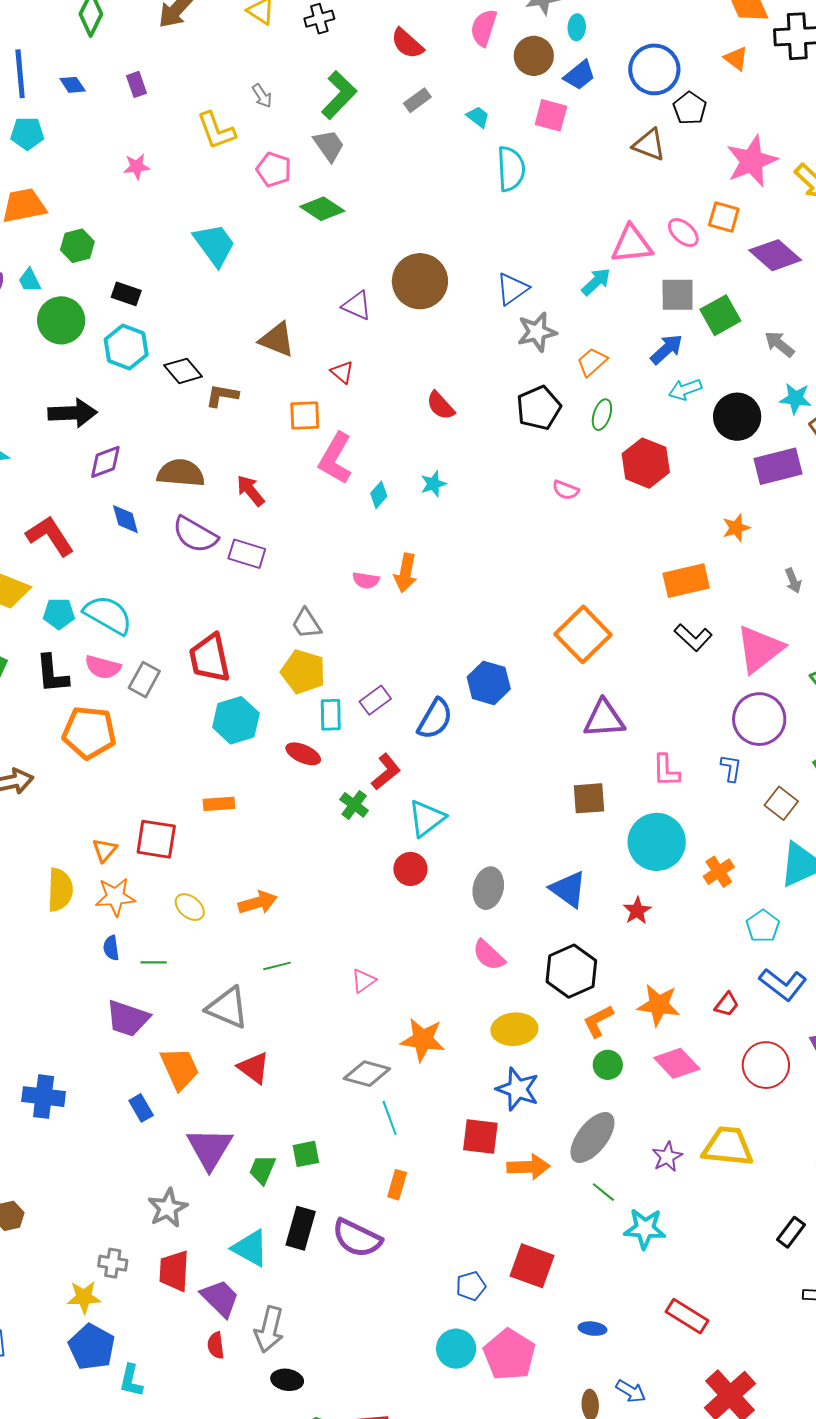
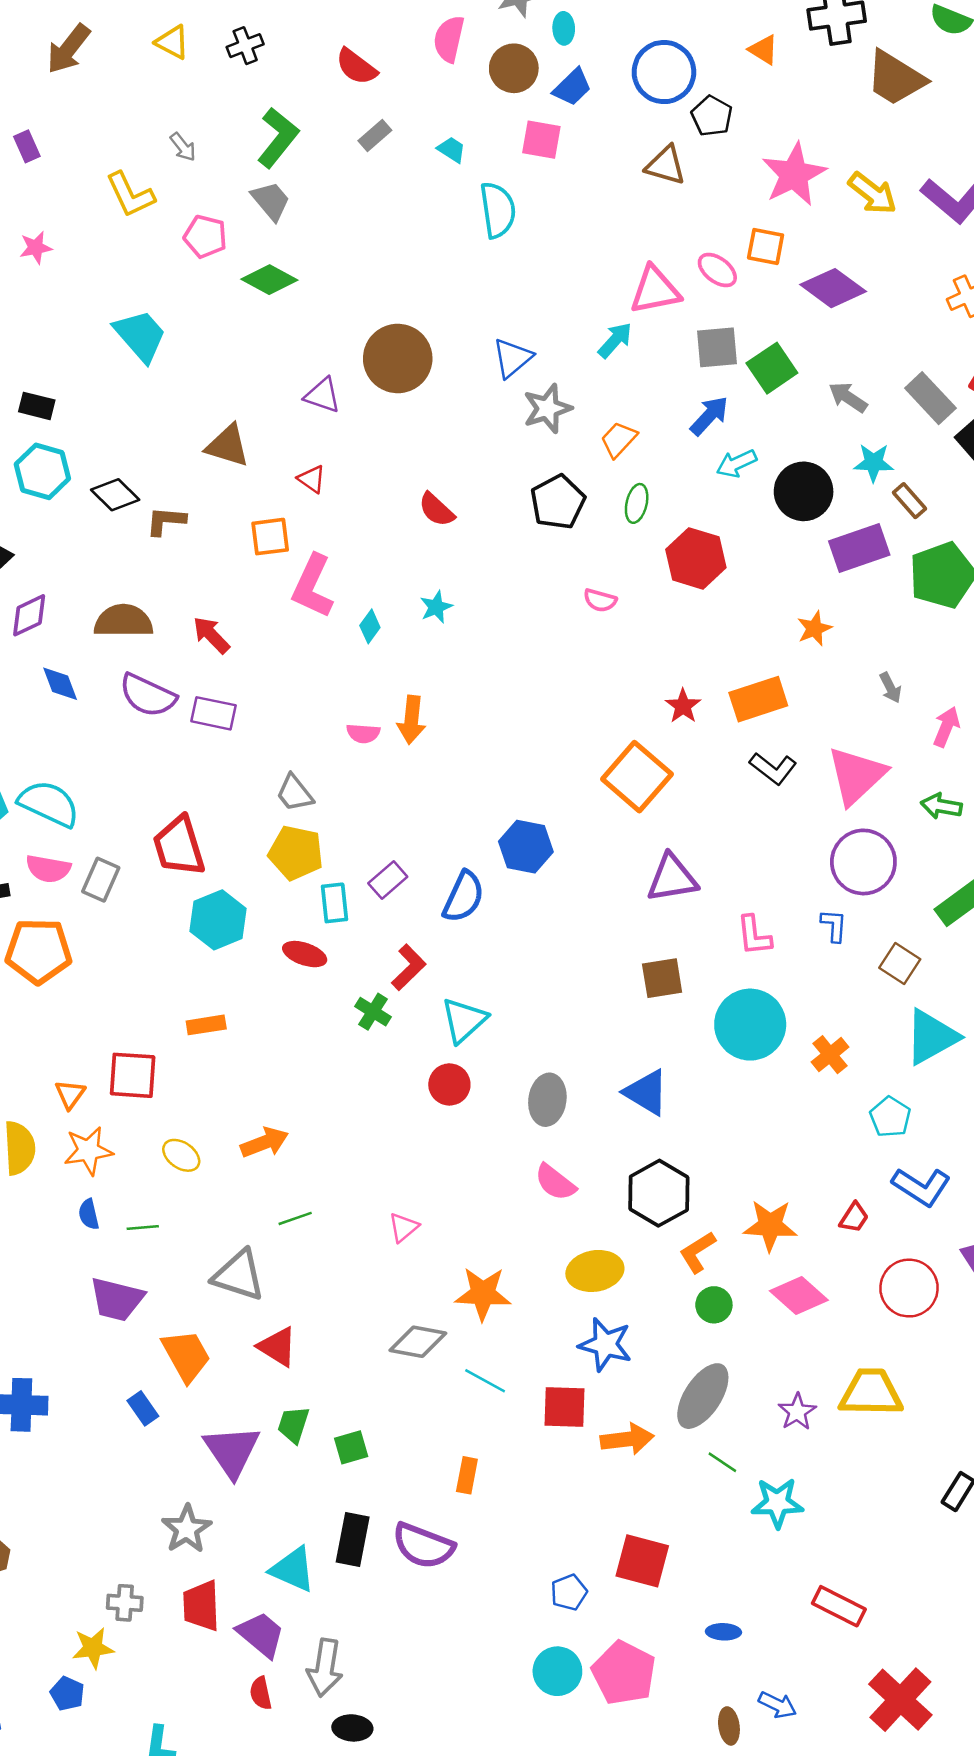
red star: (637, 911) -> (683, 706), moved
cyan line: (390, 1118) -> (485, 1381), moved, turned -36
green trapezoid: (262, 1170) -> (293, 1425), moved
blue pentagon: (92, 1347) -> (67, 1694), moved, size x0.6

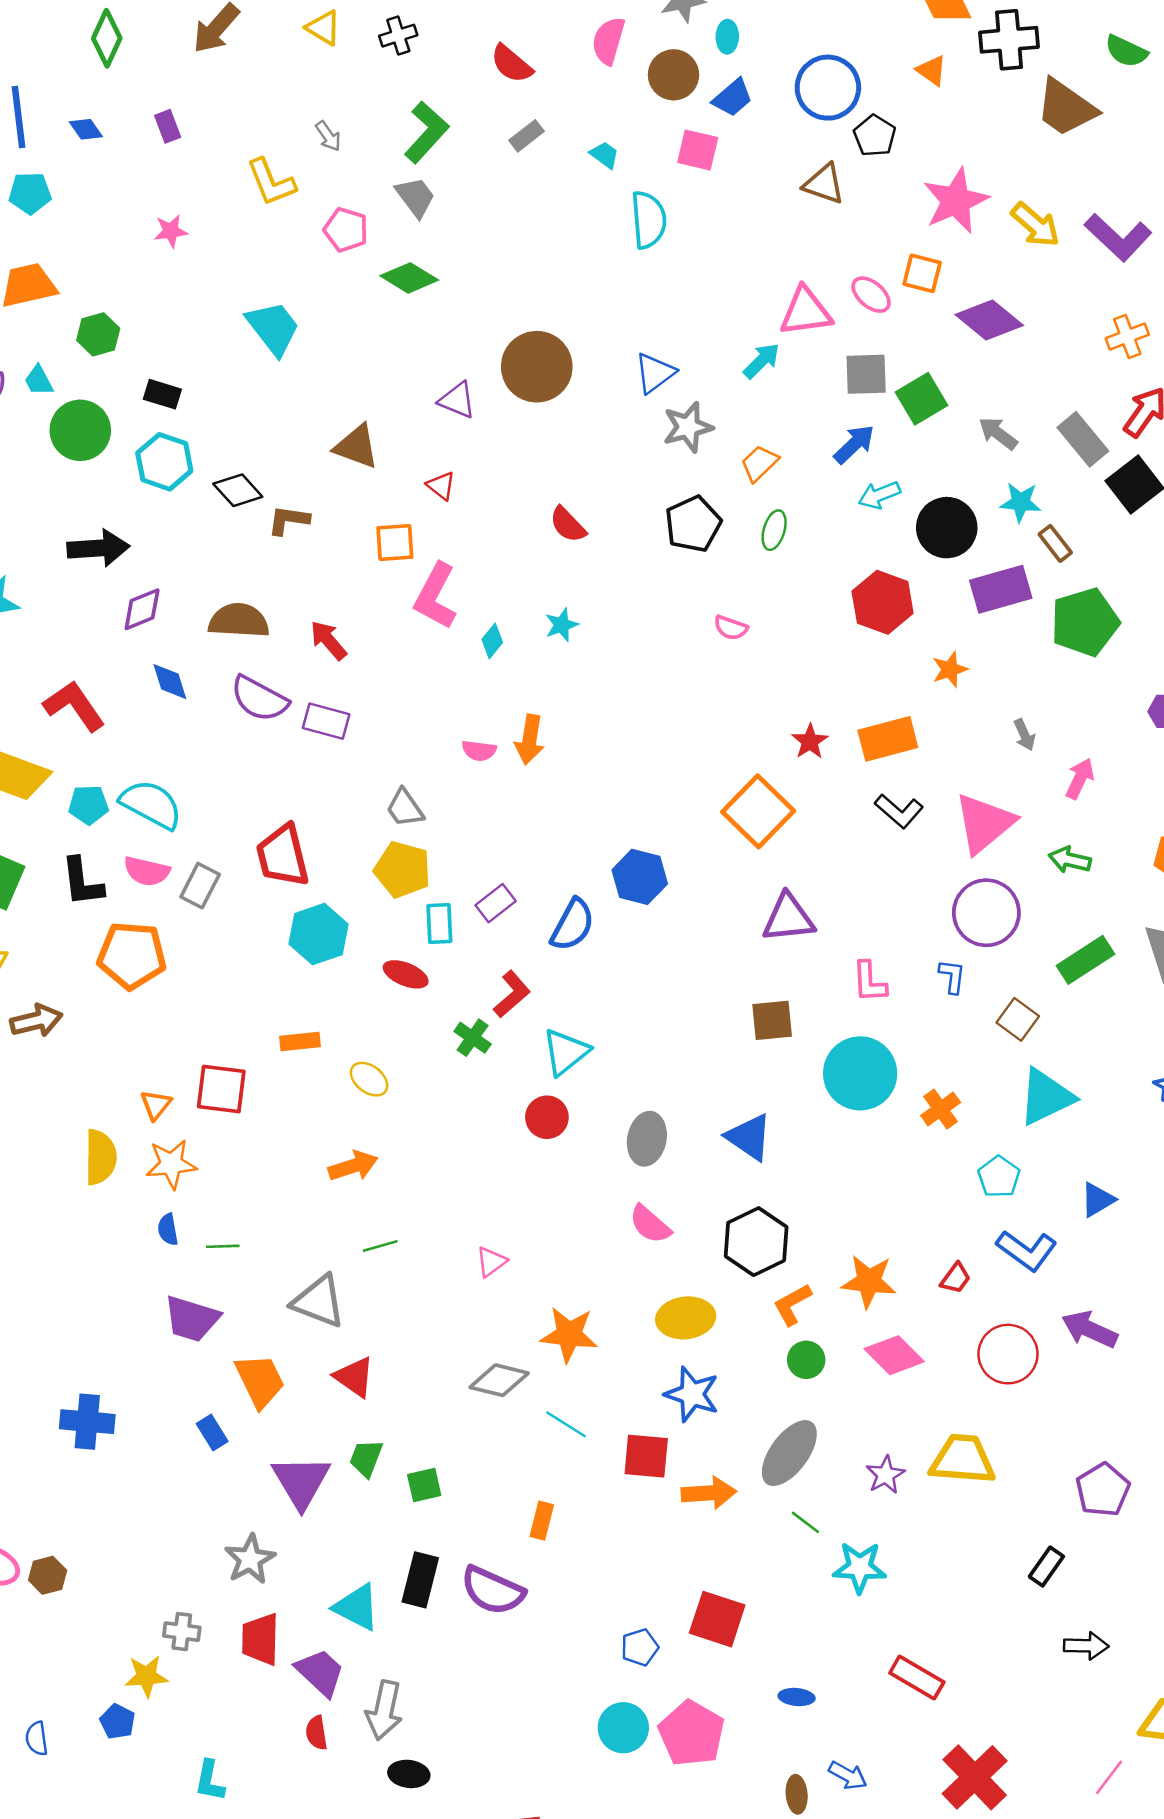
red hexagon: (696, 558) -> (883, 602), moved
yellow ellipse: (181, 1155) -> (369, 1079), moved

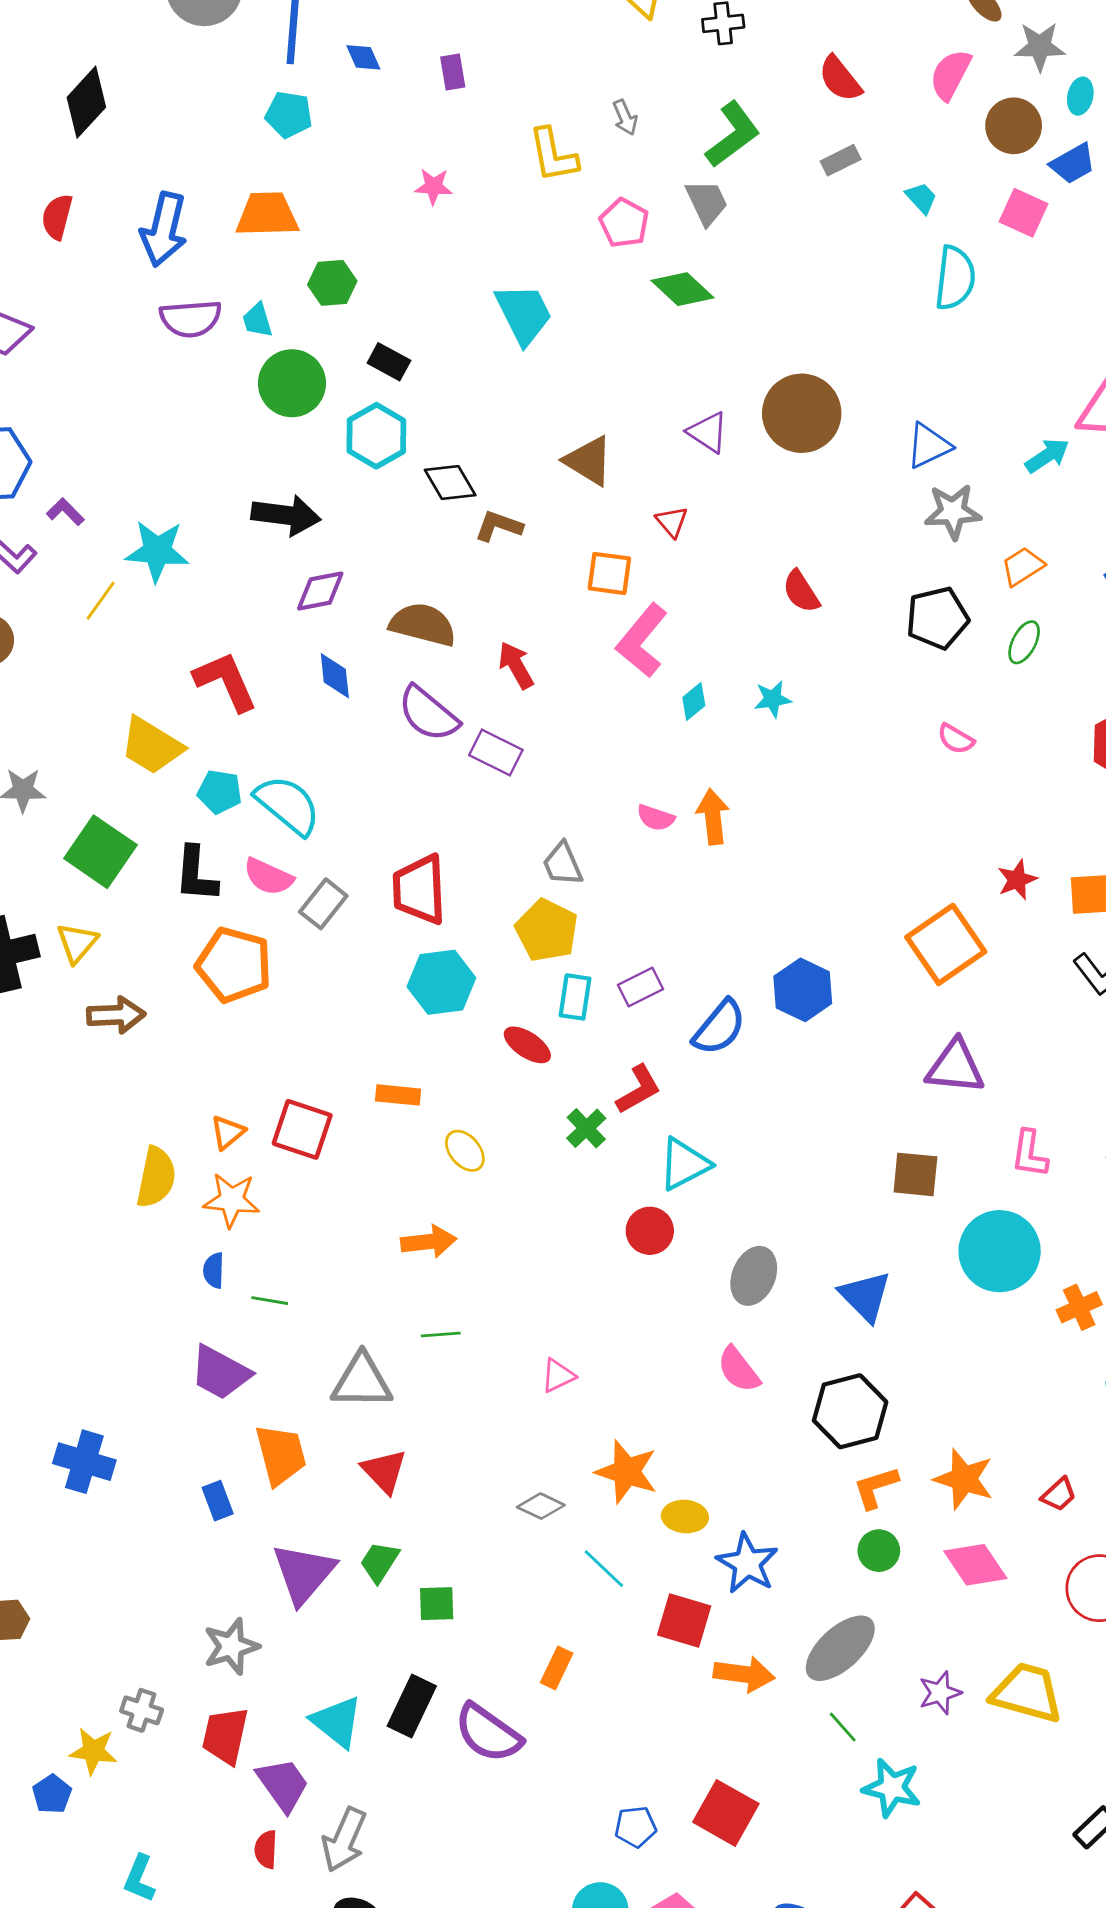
orange arrow: (530, 740) -> (713, 817), turned 153
gray triangle: (319, 1301) -> (362, 1381), turned -32
yellow ellipse: (686, 1318) -> (685, 1516), moved, size x0.7
gray diamond: (499, 1380) -> (541, 1506), size x0.7

